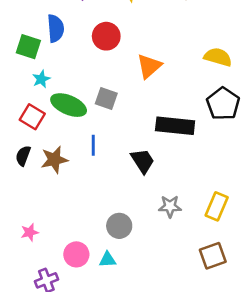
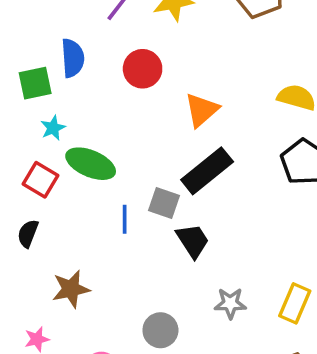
green square: (28, 47) -> (35, 83), turned -30
gray square: (106, 99) -> (164, 203), moved
black rectangle: (175, 126) -> (207, 171), moved, turned -45
brown star: (54, 160) -> (71, 289), moved

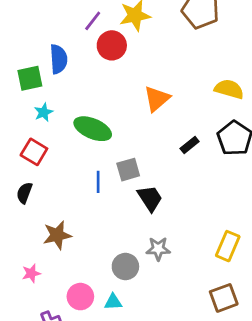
red circle: (143, 69) -> (112, 45), moved
green ellipse: (91, 164) -> (93, 129), moved
black rectangle: (207, 171) -> (190, 145), moved, size x0.5
gray square: (164, 203) -> (128, 170), turned -35
gray star: (230, 303) -> (158, 249), moved

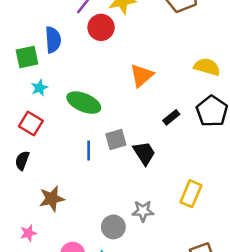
black trapezoid: (150, 198) -> (144, 153), moved
yellow rectangle: (228, 246) -> (191, 194), moved

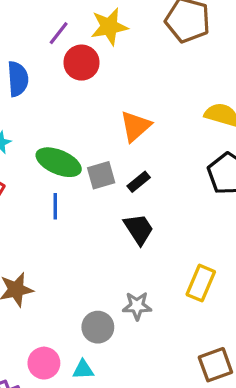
black rectangle: (171, 117) -> (139, 182), moved
gray square: (116, 140) -> (101, 175), moved
blue line: (89, 151) -> (55, 206), moved

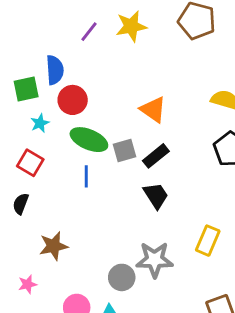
red circle: (81, 63) -> (73, 100), moved
orange triangle: (135, 126) -> (153, 110), turned -44
black rectangle: (139, 182) -> (156, 156), size x1.4
gray star: (137, 306) -> (154, 260), size x1.5

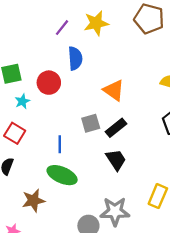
blue semicircle: (55, 70) -> (75, 58), moved
green ellipse: (89, 140) -> (62, 175), moved

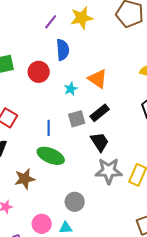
cyan star: (22, 101) -> (71, 89), moved
gray square: (91, 123) -> (77, 119), moved
gray star: (115, 211) -> (109, 171), moved

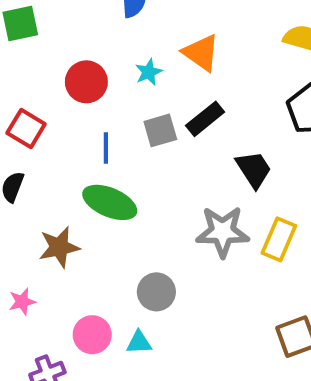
red circle: (39, 72) -> (86, 82), moved
black trapezoid: (100, 142) -> (254, 169), moved

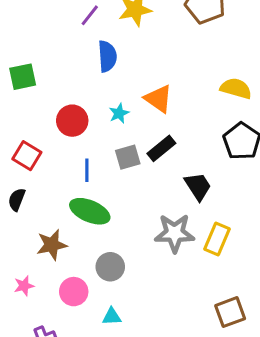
gray circle: (156, 292) -> (110, 267), moved
pink circle: (92, 335) -> (74, 292), moved

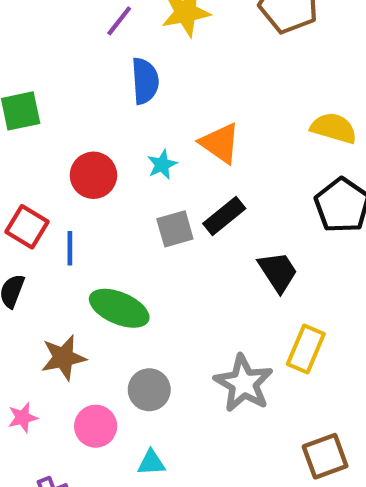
blue line: (87, 170) -> (70, 248), moved
gray star: (175, 233) -> (244, 383), moved, turned 30

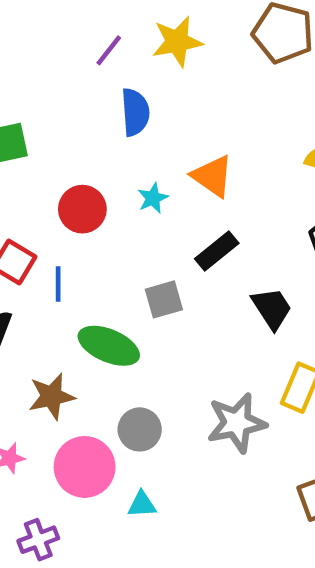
gray square: (175, 229) -> (164, 299), moved
gray star: (244, 383) -> (237, 423), turned 30
pink circle: (96, 426) -> (85, 467), size x1.4

